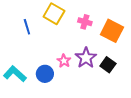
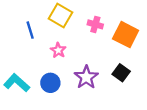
purple star: (86, 58) -> (86, 77), moved
pink star: (64, 61) -> (58, 50), moved

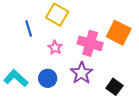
pink cross: (95, 24) -> (90, 43), moved, size x1.6
black square: (121, 73) -> (114, 87), moved

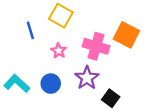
black square: (114, 87) -> (111, 98), moved

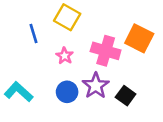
blue circle: (51, 84) -> (67, 92), moved
black square: (111, 98) -> (126, 96), moved

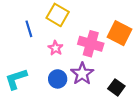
cyan L-shape: (19, 92) -> (16, 79), turned -60
black square: (126, 96) -> (116, 87), moved

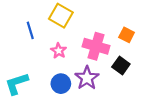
orange square: (120, 33) -> (127, 35), size x0.6
black square: (116, 87) -> (121, 65), moved

